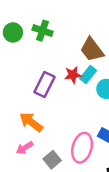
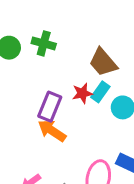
orange arrow: (31, 122) -> (52, 131), moved

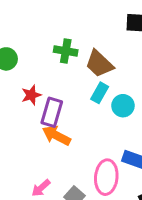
green cross: (44, 43) -> (66, 51), moved
red star: (82, 93) -> (31, 95), moved

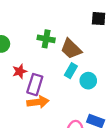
orange arrow: (56, 135) -> (38, 102), turned 144

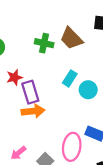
brown trapezoid: (71, 49) -> (71, 38), moved
purple rectangle: (35, 85) -> (30, 92), turned -36

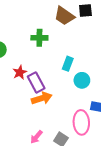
brown trapezoid: (71, 38) -> (64, 16), moved
cyan circle: (88, 90) -> (82, 80), moved

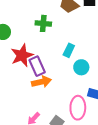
red star: (20, 72) -> (22, 55), size x1.6

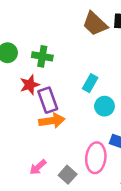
green cross: (43, 23) -> (42, 56), moved
red star: (22, 55) -> (30, 85), size x0.7

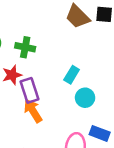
orange arrow: (52, 121) -> (33, 111), turned -115

